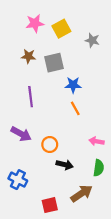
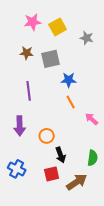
purple arrow: (21, 134) -> (20, 126), turned 60
pink arrow: (96, 141) -> (92, 119), moved, turned 32
black arrow: (65, 165) -> (61, 155), turned 56
red square: (50, 205) -> (52, 174), moved

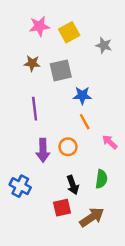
purple arrow: (20, 126) -> (43, 150), moved
orange circle: (47, 136) -> (68, 147), moved
green semicircle: (93, 158) -> (101, 179), moved
blue cross: (17, 169) -> (20, 186), moved

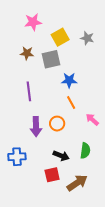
yellow square: (69, 32) -> (60, 37), moved
black arrow: (73, 185) -> (61, 156), turned -49
blue cross: (20, 186) -> (17, 157), turned -30

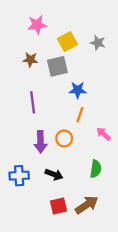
orange line: (71, 102) -> (80, 115), turned 48
black arrow: (61, 156) -> (54, 174), moved
red square: (52, 175) -> (59, 206), moved

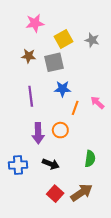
blue star: (78, 90) -> (62, 89), moved
pink arrow: (104, 134) -> (97, 103), moved
red square: (59, 206) -> (55, 194), turned -35

